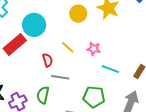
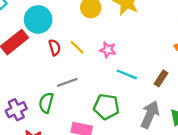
red semicircle: (48, 60) -> (55, 47), moved
gray line: (60, 77) -> (67, 82), turned -30

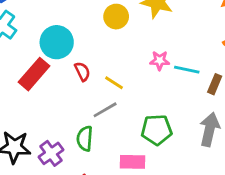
yellow line: (77, 47) -> (114, 83), moved
pink star: (108, 50) -> (160, 61), moved
cyan line: (127, 74) -> (187, 70), moved

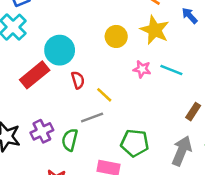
pink star: (160, 61) -> (142, 69), moved
cyan line: (187, 70) -> (171, 70), moved
purple cross: (51, 153) -> (42, 131), moved

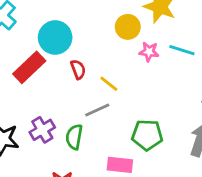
yellow circle: (116, 36) -> (128, 27), moved

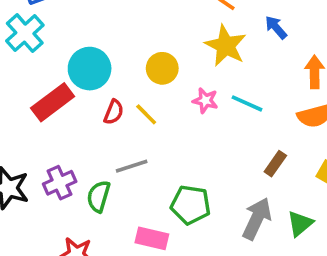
yellow circle: (128, 27) -> (162, 68), moved
red semicircle: (78, 69) -> (114, 112), turned 36
yellow line: (109, 84) -> (146, 114), moved

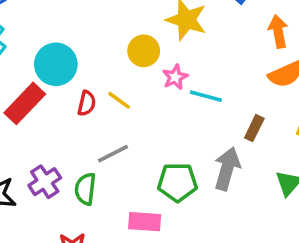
yellow circle: (162, 68) -> (144, 51), moved
pink star: (205, 100) -> (175, 77), turned -30
cyan line: (247, 103) -> (206, 96), moved
gray arrow: (257, 219) -> (227, 169), moved

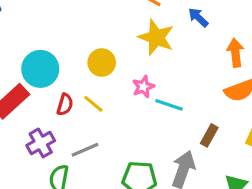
yellow circle: (144, 51) -> (102, 63), moved
purple cross: (45, 182) -> (41, 143), moved

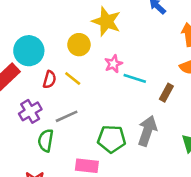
yellow star: (156, 37) -> (106, 21), moved
brown rectangle: (209, 135) -> (166, 93), moved

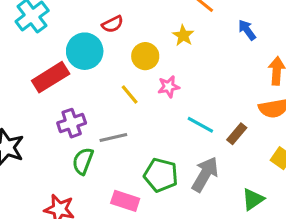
yellow star: (106, 21) -> (183, 35), size x0.6
pink star: (113, 64) -> (169, 87), moved
cyan line: (135, 78) -> (200, 125), moved
red semicircle: (49, 80) -> (113, 24), moved, turned 36

